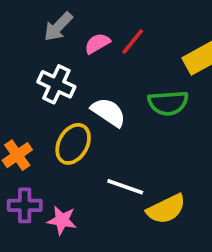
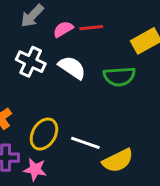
red line: (133, 42) -> (91, 28), turned 45
white semicircle: (108, 112) -> (72, 68), moved
yellow ellipse: (73, 144) -> (44, 134), moved

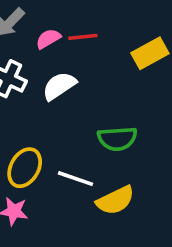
white semicircle: (72, 68) -> (59, 86), turned -68
green semicircle: (119, 76) -> (117, 139), moved

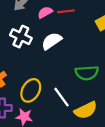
white line: (76, 179) -> (62, 97), turned 35

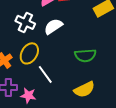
yellow ellipse: (31, 90) -> (29, 53), moved
white line: (62, 97) -> (45, 74), moved

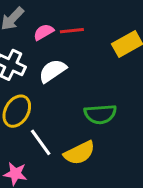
yellow semicircle: (84, 89) -> (79, 153), moved

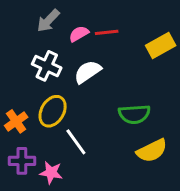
yellow semicircle: (79, 153) -> (152, 151), moved

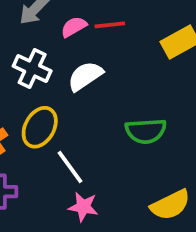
yellow semicircle: (152, 151) -> (170, 205), moved
pink star: (51, 173) -> (83, 207), moved

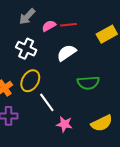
white semicircle: (85, 76) -> (66, 53), moved
pink star: (83, 207) -> (64, 124), moved

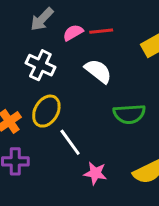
white semicircle: (66, 53) -> (98, 71), turned 72

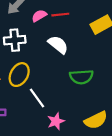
white cross: (40, 65) -> (15, 40), turned -30
pink star: (95, 173) -> (56, 121), turned -30

